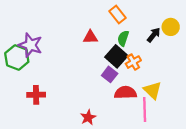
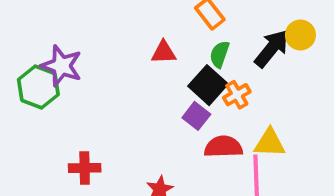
black arrow: (154, 35) -> (272, 48), size x1.5
yellow triangle: (153, 90) -> (270, 143), turned -42
red cross: (36, 95) -> (85, 168), moved

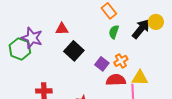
red triangle: (164, 52) -> (62, 29), moved
black square: (208, 85) -> (74, 51), moved
orange cross: (237, 95) -> (121, 61), moved

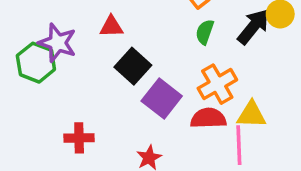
orange cross: (121, 61) -> (217, 84), size x1.5
purple square: (102, 64) -> (162, 98), moved, size x1.5

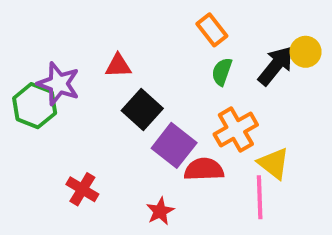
yellow triangle: (251, 115) -> (274, 163), turned 36
red semicircle: (208, 118) -> (204, 169), moved
red cross: (79, 138) -> (82, 189), turned 32

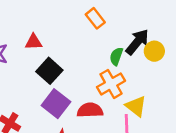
yellow circle: (306, 52) -> (154, 51), moved
green semicircle: (222, 72) -> (116, 56), moved
purple square: (174, 145) -> (56, 104), moved

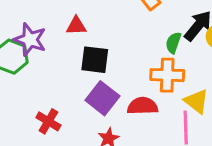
black square: (49, 71) -> (95, 60), turned -35
orange cross: (111, 84) -> (167, 75), turned 32

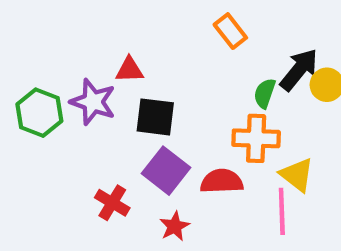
purple star: (30, 40) -> (93, 102), moved
red cross: (48, 121) -> (112, 203), moved

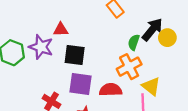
orange cross: (256, 138) -> (129, 67), turned -30
purple square: (166, 171) -> (80, 84), turned -30

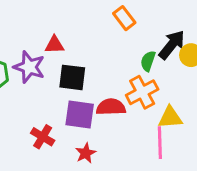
yellow triangle: (151, 86) -> (170, 117), turned -42
red semicircle: (111, 90) -> (111, 107), moved

